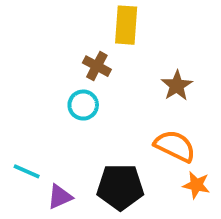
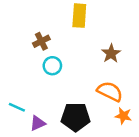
brown cross: (97, 66) -> (41, 41), moved, turned 35

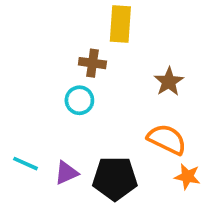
brown cross: (41, 41) -> (92, 63), moved, turned 35
purple triangle: (38, 123) -> (66, 173), moved

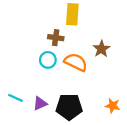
orange semicircle: (167, 139) -> (76, 62), moved

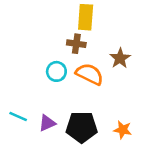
brown cross: (56, 38) -> (76, 44), moved
orange star: (113, 106) -> (123, 130), moved

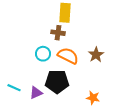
brown star: (120, 58) -> (96, 55), moved
black pentagon: (82, 127) -> (57, 82), moved

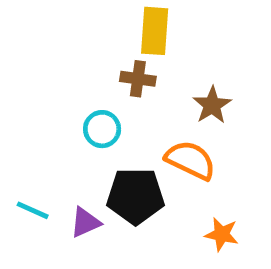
brown star: (96, 55) -> (212, 105), moved
orange semicircle: (68, 56) -> (191, 160), moved

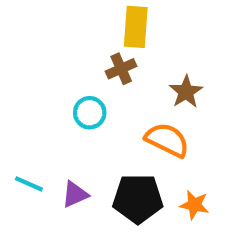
brown cross: (138, 79) -> (121, 69), turned -32
black pentagon: (136, 196) -> (138, 199), moved

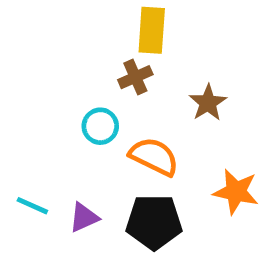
orange semicircle: (167, 140) -> (154, 157), moved
orange star: (194, 205) -> (236, 192), moved, size x1.4

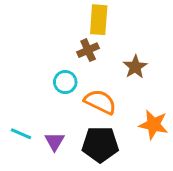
purple triangle: (84, 217) -> (55, 141), turned -35

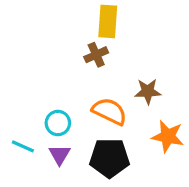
brown star: (135, 67) -> (148, 91), moved, turned 30
cyan circle: (65, 82) -> (58, 123), moved

